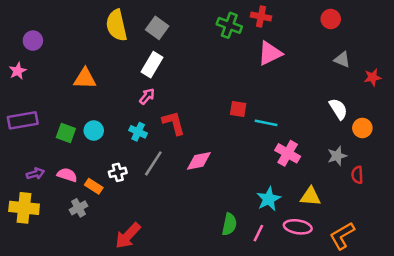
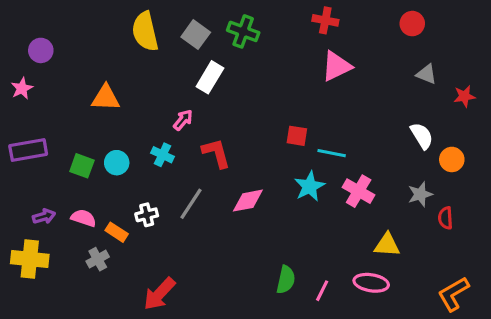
green cross: (229, 25) -> (243, 31), moved
white rectangle: (152, 65) -> (210, 77), moved
cyan cross: (138, 132) -> (163, 155), moved
cyan star: (269, 199) -> (310, 186), moved
orange L-shape: (342, 236) -> (453, 294), moved

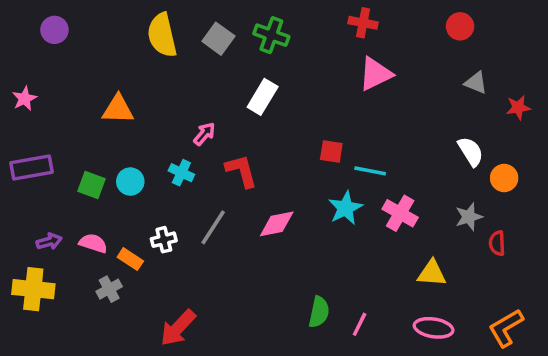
purple circle: (41, 50) -> (54, 30), moved
white rectangle: (210, 77) -> (263, 97), moved
pink ellipse: (371, 283) -> (434, 328), moved

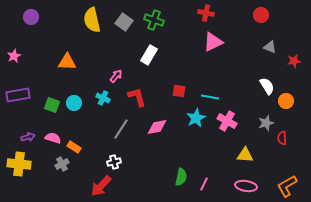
red square: (331, 152) -> (179, 91), moved
white cross: (164, 240) -> (114, 162), moved

